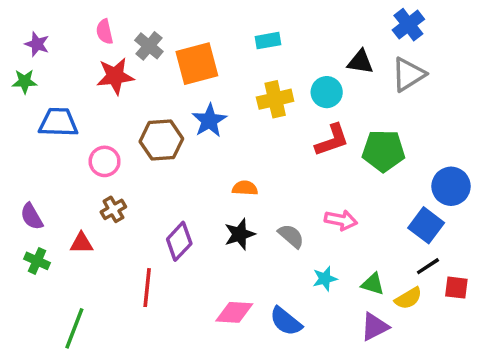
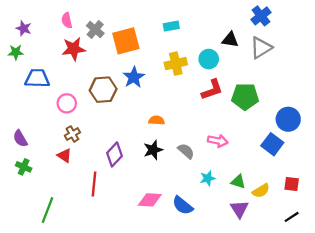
red triangle: (81, 243) -> (65, 156), moved, turned 35
black line: (428, 266) -> (292, 217), moved
purple triangle: (375, 327) -> (239, 209), turned -36

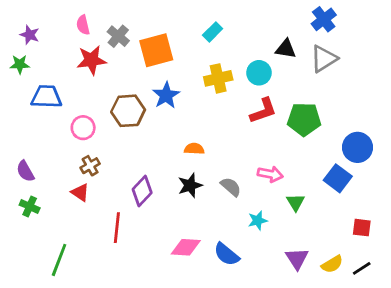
cyan rectangle: (171, 26) -> (213, 32), turned -35
green triangle: (238, 182) -> (296, 202), moved, turned 42
yellow semicircle: (261, 191) -> (332, 264), moved

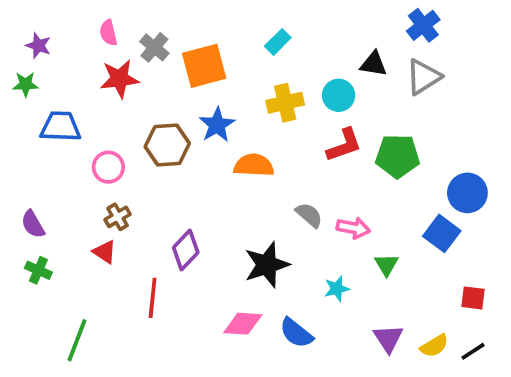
orange semicircle: (194, 149) -> (254, 165), moved, size x1.5
black star: (190, 185) -> (267, 265), moved, size x1.4
gray semicircle: (231, 187) -> (309, 215), moved

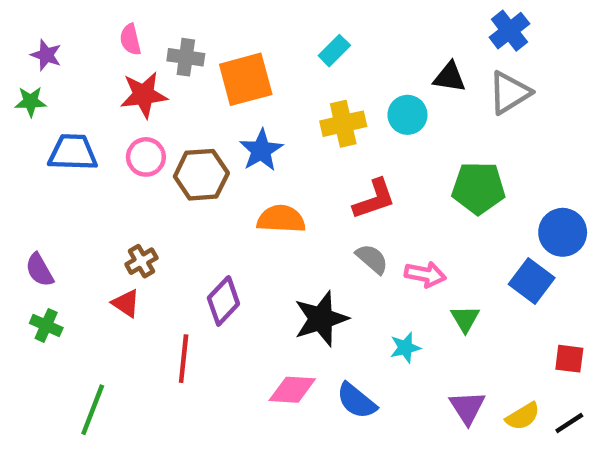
gray cross: (154, 47) -> (186, 57), turned -32
red L-shape: (344, 145) -> (374, 199), moved
orange semicircle: (254, 165) -> (281, 219), moved
pink circle: (108, 167) -> (146, 157), moved

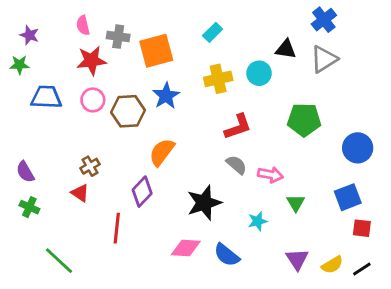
orange semicircle: (281, 219) -> (162, 152), moved, turned -56
blue square: (532, 281) -> (348, 197), moved, turned 32
green line: (93, 410) -> (59, 261), turned -68

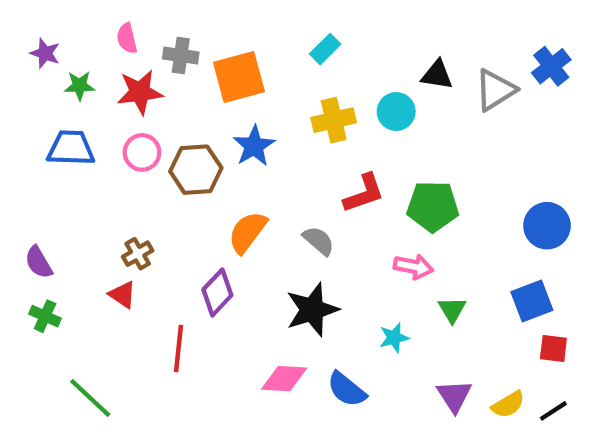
blue cross: (324, 20) -> (551, 66), moved
green star: (20, 65) -> (79, 86), moved
green pentagon: (304, 120) -> (433, 206), moved
gray semicircle: (236, 165) -> (319, 241), moved

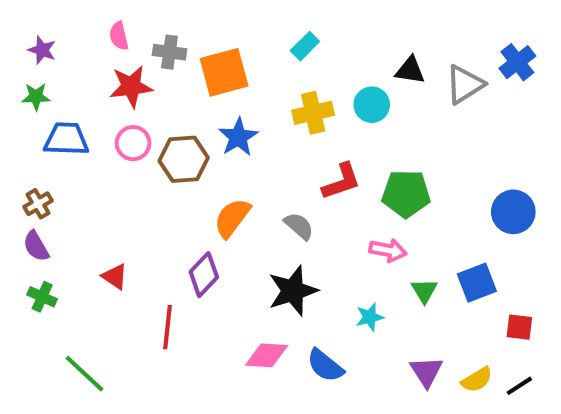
green star: (79, 86) -> (36, 97), moved
brown cross: (138, 254) -> (38, 204), moved
blue square: (532, 301) -> (477, 283), moved

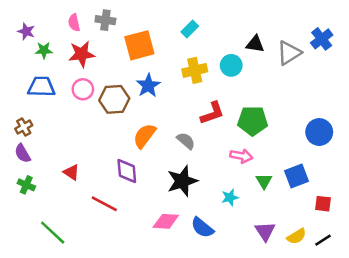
gray cross: (169, 52) -> (105, 20), moved
green star: (36, 97) -> (44, 50), moved
purple diamond: (204, 275) -> (127, 171), turned -48
red line: (167, 327) -> (104, 204), turned -68

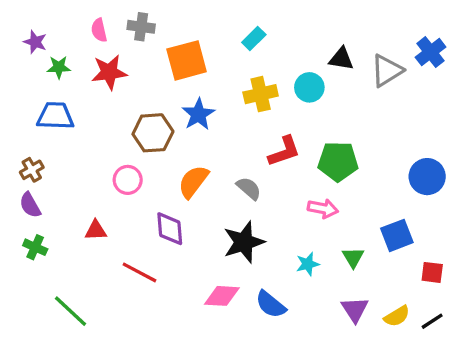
pink circle: (83, 89) -> (128, 180), moved
red triangle: (72, 172) -> (96, 230), turned -36
green triangle: (264, 181) -> (353, 257), moved

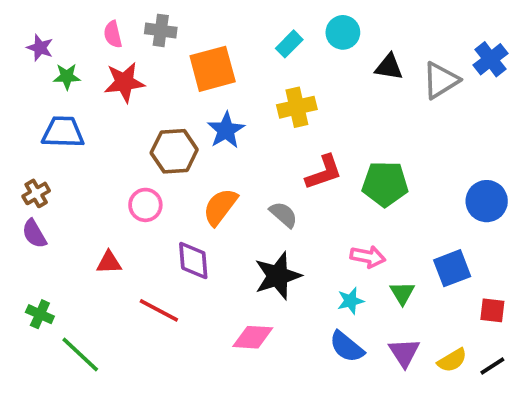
cyan circle: (309, 87) -> (343, 32), moved
pink arrow: (323, 209) -> (368, 257), moved
green cross: (35, 247) -> (40, 314), moved
blue semicircle: (271, 304) -> (347, 347), moved

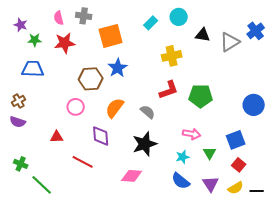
yellow cross: (297, 107) -> (172, 56), moved
purple semicircle: (34, 234) -> (18, 122), turned -42
red square: (492, 310) -> (239, 165), moved, turned 32
black line: (492, 366) -> (257, 191), turned 32

